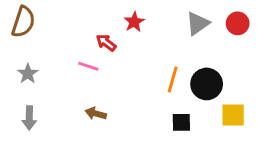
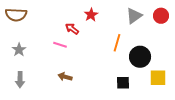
brown semicircle: (23, 22) -> (16, 15), turned 75
orange line: (173, 80) -> (117, 43), moved

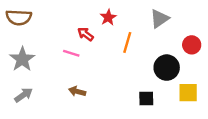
red circle: (161, 16) -> (192, 45), moved
orange line: (117, 43) -> (127, 42), moved
gray star: (19, 50) -> (22, 59), size x1.5
gray arrow: (20, 80) -> (23, 95), turned -126

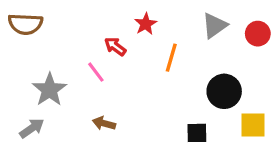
red circle: (192, 45) -> (258, 34), moved
pink line: (71, 53) -> (96, 72), turned 35
gray star: (22, 59) -> (49, 90), moved

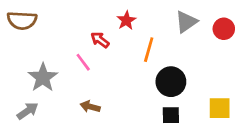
black circle: (224, 91) -> (171, 82), moved

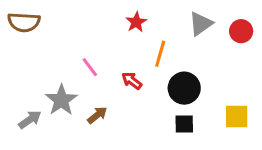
red arrow: (100, 40) -> (132, 81), moved
gray star: (43, 77) -> (61, 100), moved
brown arrow: (90, 107) -> (97, 115), turned 126

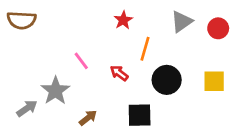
brown arrow: (97, 115) -> (88, 118), moved
yellow square: (237, 117) -> (214, 81), moved
black square: (184, 124) -> (140, 115), moved, size x1.4

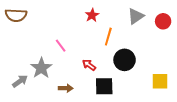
red arrow: (119, 73) -> (89, 65), moved
yellow square: (214, 81) -> (160, 81), moved
brown arrow: (88, 118) -> (66, 88), turned 40

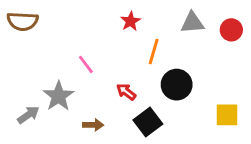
gray triangle: (136, 16) -> (192, 23), turned 30
black square: (104, 86) -> (148, 122), turned -36

